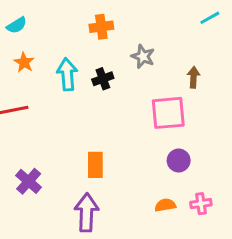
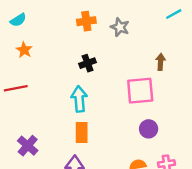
gray star: (143, 56) -> (120, 27), moved
cyan arrow: (67, 74) -> (79, 99), moved

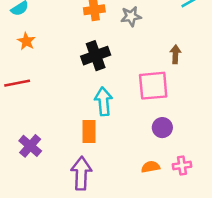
gray star: (120, 27) -> (131, 16), turned -30
black cross: (88, 63) -> (96, 56), size x1.5
cyan arrow: (79, 99) -> (103, 101), moved

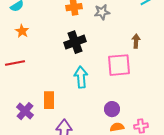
purple circle: (162, 128) -> (112, 109), moved
orange rectangle: (89, 131) -> (49, 100), moved

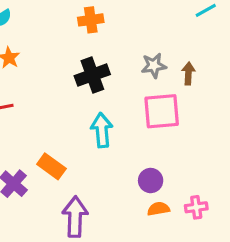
gray star: (102, 12) -> (154, 66), moved
orange rectangle: (49, 100) -> (51, 166), turned -54

